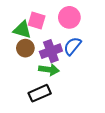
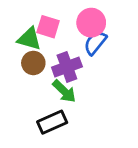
blue semicircle: (72, 46) -> (95, 43), moved
green arrow: (49, 70) -> (64, 91), turned 36

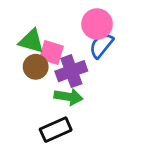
pink square: (48, 27) -> (51, 53), moved
green arrow: (64, 91) -> (68, 97), turned -35

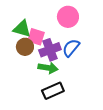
blue semicircle: (101, 45) -> (71, 48), moved
black rectangle: (56, 130) -> (53, 91), moved

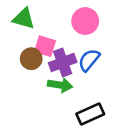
green triangle: (22, 29) -> (24, 19), moved
black rectangle: (53, 91) -> (90, 114), moved

